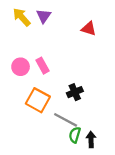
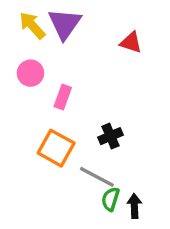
purple triangle: (44, 16) -> (65, 24), size x1.5
pink rectangle: (42, 66) -> (63, 97), turned 49
pink circle: (21, 67) -> (30, 73), moved

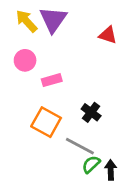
pink rectangle: (63, 97) -> (52, 80), turned 54
black cross: (111, 136) -> (91, 112), turned -30
green semicircle: (111, 199) -> (91, 164), turned 30

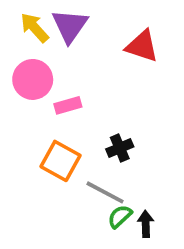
red triangle: (108, 35) -> (142, 46), size x1.4
pink circle: (25, 60) -> (33, 79), size x1.4
black cross: (91, 112) -> (120, 148), turned 30

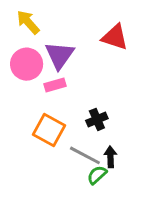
purple triangle: (70, 26) -> (59, 55), moved
black arrow: (146, 224) -> (110, 157), moved

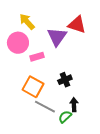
yellow arrow: (28, 22) -> (27, 22), moved
purple triangle: (59, 55) -> (57, 37), moved
gray line: (85, 155) -> (45, 107), moved

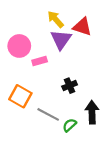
yellow arrow: (27, 22) -> (56, 19), moved
orange square: (33, 87) -> (20, 96), moved
black arrow: (74, 105) -> (92, 112), moved, size x1.5

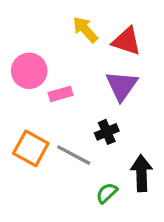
purple triangle: (61, 40) -> (122, 86), moved
gray line: (48, 114) -> (74, 155), moved

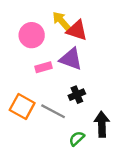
red triangle: (127, 41) -> (77, 30), moved
pink circle: (29, 71) -> (32, 35), moved
purple triangle: (122, 86) -> (71, 59), moved, turned -45

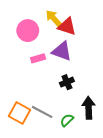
orange square: (22, 106) -> (20, 113), moved
gray line: (53, 111) -> (42, 112), moved

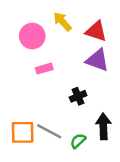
red triangle: (67, 26) -> (96, 31), moved
purple triangle: (62, 51) -> (97, 60), moved
orange square: (20, 113) -> (23, 132), turned -30

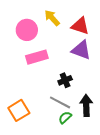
pink rectangle: (44, 69) -> (37, 57), size x1.5
gray line: (49, 131) -> (60, 102), moved
orange square: (23, 132) -> (19, 110), turned -30

